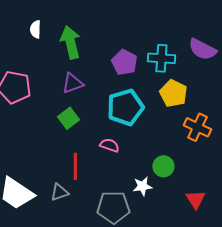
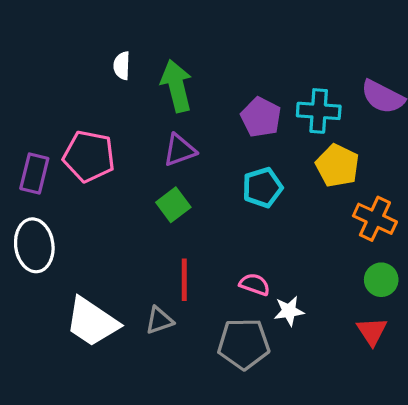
cyan pentagon: (125, 107) -> (262, 188), size x0.7
pink semicircle: (109, 145) -> (255, 284), moved
green circle: (163, 166) -> (381, 280), moved

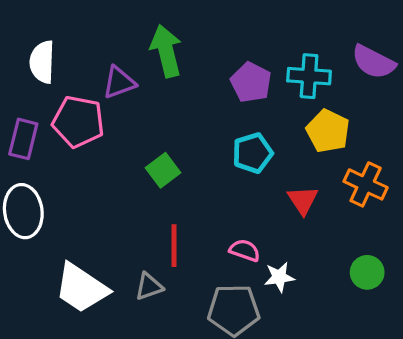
white semicircle: (122, 66) -> (42, 62), moved, size x1.5
purple triangle: (180, 150) -> (119, 82), moved
green circle: (381, 280) -> (367, 272), moved
red triangle: (372, 331) -> (303, 200), moved

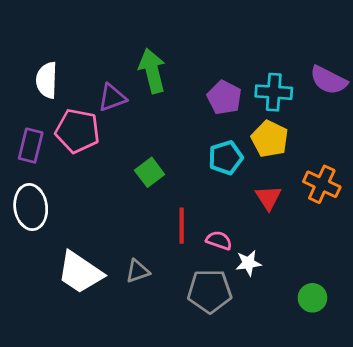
yellow pentagon: (328, 131) -> (270, 139), moved
red line: (174, 246) -> (182, 226), moved
green circle: (367, 272) -> (312, 298), moved

